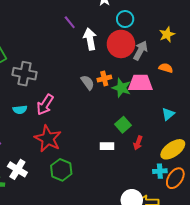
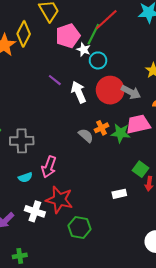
cyan circle: (125, 19) -> (98, 60), moved
gray arrow: (140, 50) -> (131, 92), turned 102
green square: (123, 125) -> (140, 169), moved
white cross: (17, 169) -> (35, 211), moved

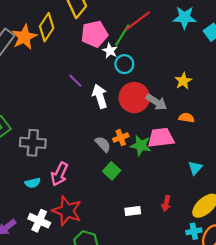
green square: (140, 169) -> (112, 171), moved

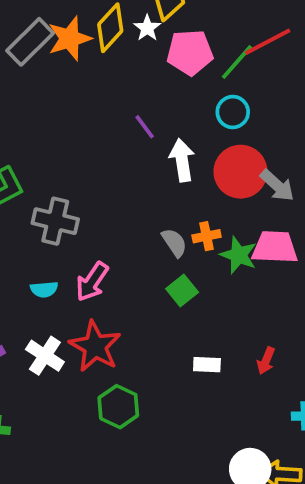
white star: (110, 51) -> (147, 28), moved

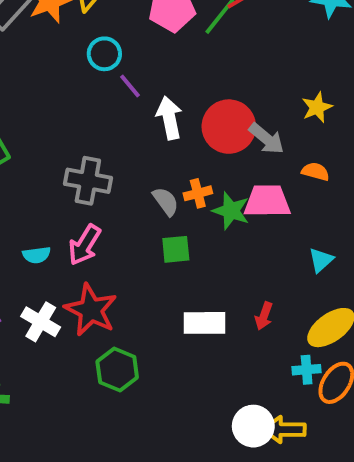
cyan circle: (233, 112) -> (104, 54), moved
gray cross: (55, 221) -> (88, 181), moved
green square: (182, 291) -> (176, 249), turned 36
white rectangle: (207, 365) -> (205, 323), size x1.5

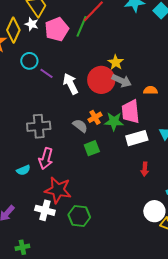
yellow star: (317, 107) -> (116, 62), moved
pink trapezoid: (267, 201) -> (131, 112), turned -80
white cross: (41, 322) -> (45, 210), moved
white rectangle: (205, 323) -> (137, 138), moved
white circle: (253, 426) -> (154, 211), moved

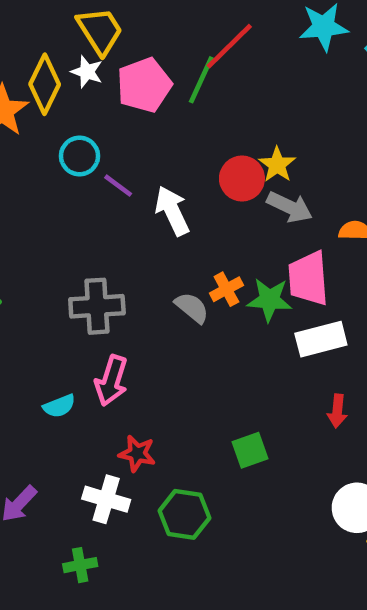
red circle: (101, 80) -> (242, 179), moved, size x0.7
green square: (92, 148) -> (250, 450), moved
red star: (58, 190) -> (137, 454), size x0.6
green cross: (22, 247) -> (80, 565), moved

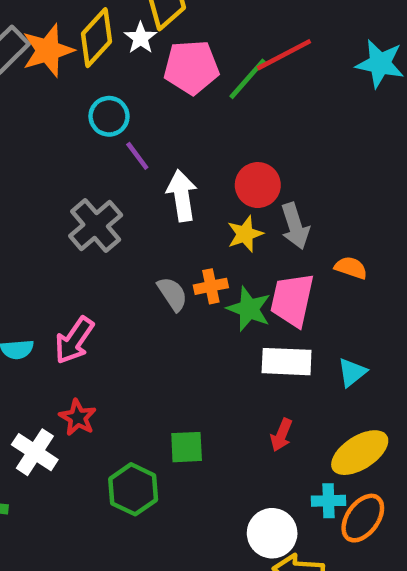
yellow star: (277, 165) -> (245, 234), moved
gray arrow: (290, 207) -> (295, 226), turned 30
gray cross: (97, 306) -> (96, 225), moved, turned 36
green hexagon: (184, 514) -> (133, 489), moved

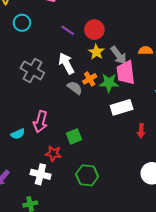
purple line: (137, 156) -> (68, 30), moved
white arrow: (182, 196) -> (66, 63), moved
gray arrow: (295, 226) -> (119, 55), moved
white rectangle: (287, 362) -> (122, 107), moved
green square: (187, 447) -> (74, 136), moved

